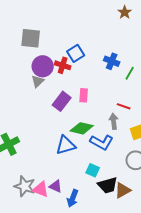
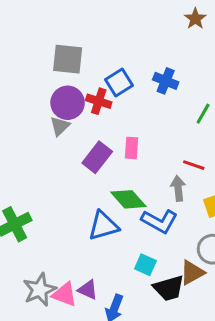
gray square: (31, 38) -> (68, 59), moved
blue cross: (112, 61) -> (166, 81), moved
green diamond: (82, 128) -> (128, 199), turned 35
gray star: (25, 186) -> (40, 290), turned 30
brown triangle: (123, 190) -> (192, 273), moved

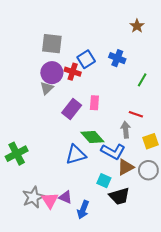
brown star: (195, 19) -> (137, 26), moved
brown triangle: (192, 273) -> (126, 167), moved
pink triangle: (64, 294) -> (50, 200), turned 36

